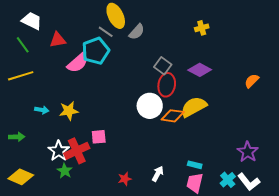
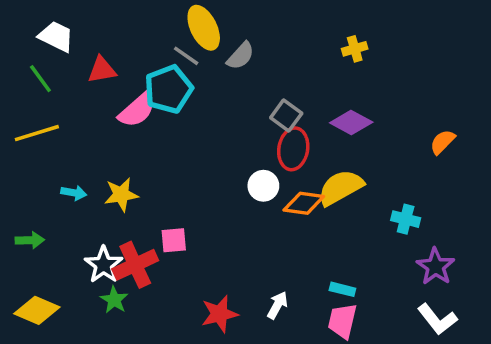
white circle: (150, 106) -> (263, 186), size x0.7
red star: (125, 179) -> (219, 314), size x1.5
cyan cross: (228, 180) -> (406, 219), moved, turned -35

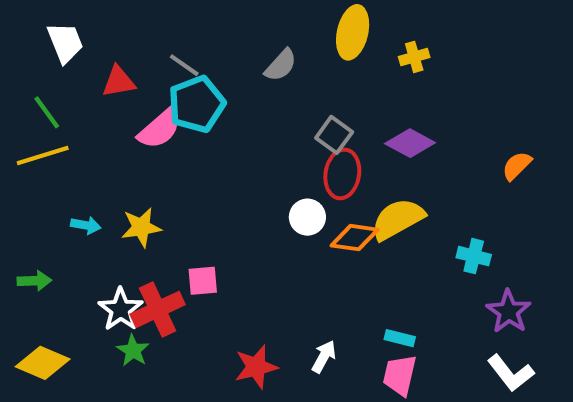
yellow ellipse: (204, 28) -> (353, 32), moved, turned 39
white trapezoid: (56, 36) -> (65, 43), turned 42
gray line: (186, 56) -> (184, 65), moved
green line: (40, 79) -> (47, 112), moved

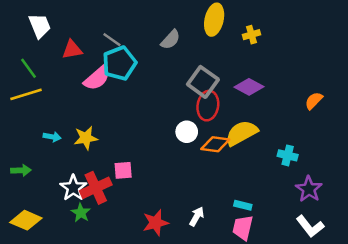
gray square: (334, 135) -> (203, 82), size x1.4

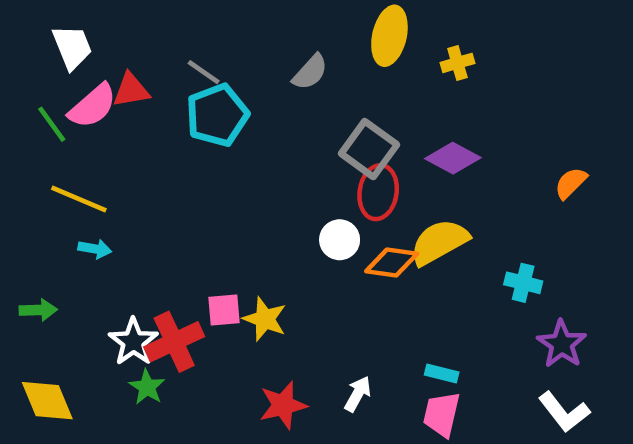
pink semicircle: (97, 78) -> (93, 106), moved
yellow line: (26, 94) -> (79, 199), moved, turned 40
yellow star: (86, 138) -> (265, 319), moved, turned 30
yellow diamond: (26, 220) -> (47, 401), turned 44

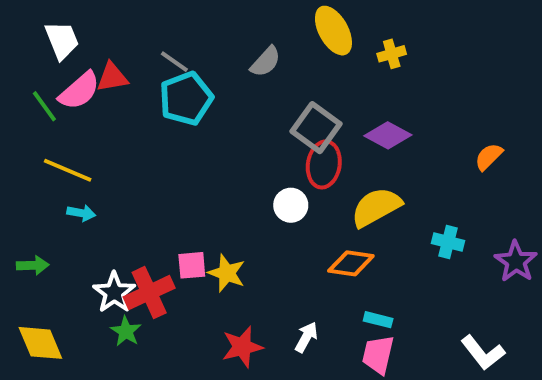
yellow ellipse: (389, 36) -> (333, 31), turned -42
orange diamond: (392, 262) -> (351, 263), moved
purple star: (562, 344) -> (516, 261), moved

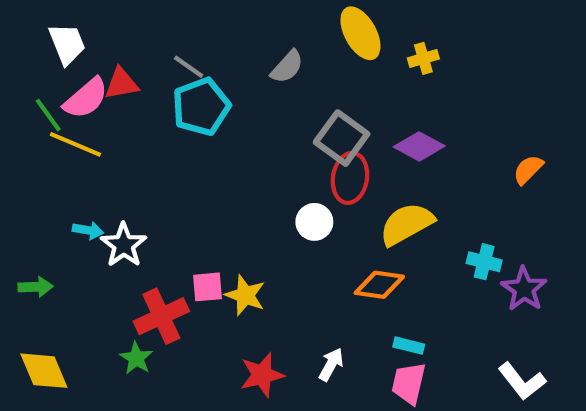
yellow line: (68, 170) -> (75, 144), moved
purple star: (516, 261) -> (524, 289), moved
white star: (114, 293) -> (124, 245), moved

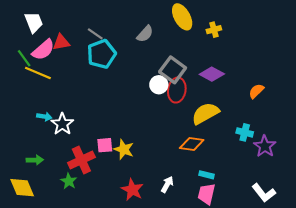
orange semicircle: (528, 170) -> (256, 91), moved
white circle: (314, 222) -> (159, 85), moved
green arrow: (36, 287) -> (35, 160), moved
red star: (262, 375) -> (132, 190), turned -30

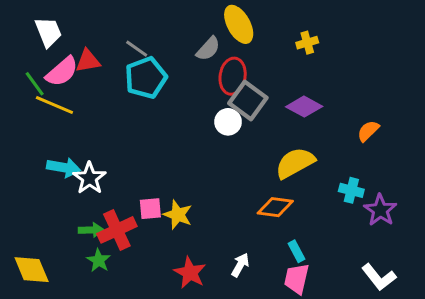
yellow ellipse: (182, 17) -> (239, 24), moved
red ellipse: (177, 90) -> (233, 76), moved
cyan arrow: (44, 117) -> (64, 168), size x1.5
green arrow: (35, 160) -> (91, 230), moved
cyan rectangle: (206, 175) -> (297, 251), turned 48

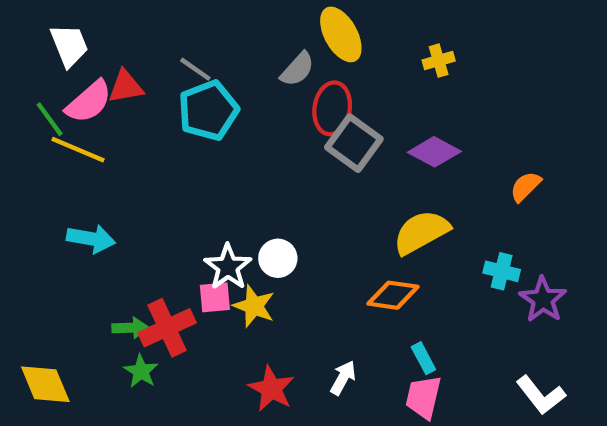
white circle: (228, 122) -> (278, 258), moved
white star: (89, 178) -> (228, 267), moved

